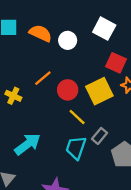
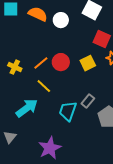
orange line: (43, 78) -> (41, 63), moved
yellow square: (99, 91) -> (88, 63), size x0.7
yellow line: (77, 117) -> (44, 86), moved

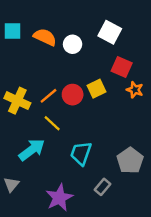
yellow square: (88, 63) -> (96, 89), moved
yellow cross: (15, 67) -> (17, 101), size x1.5
gray rectangle: (88, 101) -> (102, 187), moved

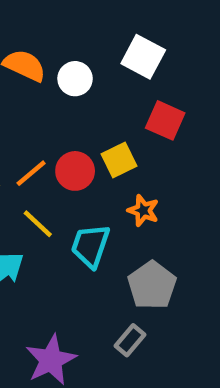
orange star: (135, 90) -> (143, 211), moved
cyan trapezoid: (81, 153) -> (90, 246), moved
gray pentagon: (130, 160) -> (152, 285), moved

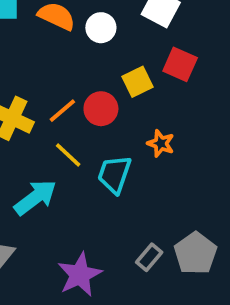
yellow square: (119, 160) -> (138, 82), moved
gray pentagon: (152, 285) -> (195, 253), moved

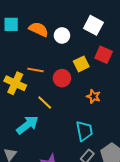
orange line: (62, 111) -> (36, 70), moved, turned 49
cyan trapezoid: (114, 174) -> (84, 131), moved, turned 150

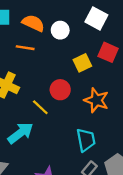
orange line: (36, 70) -> (25, 48), moved
red circle: (62, 78) -> (60, 90), moved
orange star: (93, 96) -> (96, 100), size x1.5

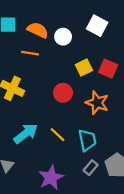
red square: (108, 52) -> (108, 69), moved
yellow line: (40, 107) -> (58, 135), moved

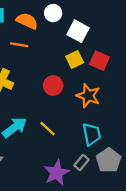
white square: (97, 26) -> (78, 31), moved
white circle: (63, 37) -> (53, 13), moved
cyan trapezoid: (87, 140) -> (92, 134), moved
purple star: (51, 178) -> (57, 173), moved

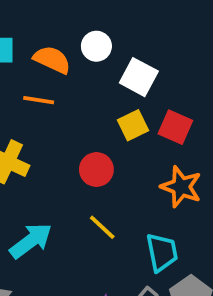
orange star: (88, 96) -> (181, 187), moved
yellow line: (47, 129) -> (102, 227), moved

